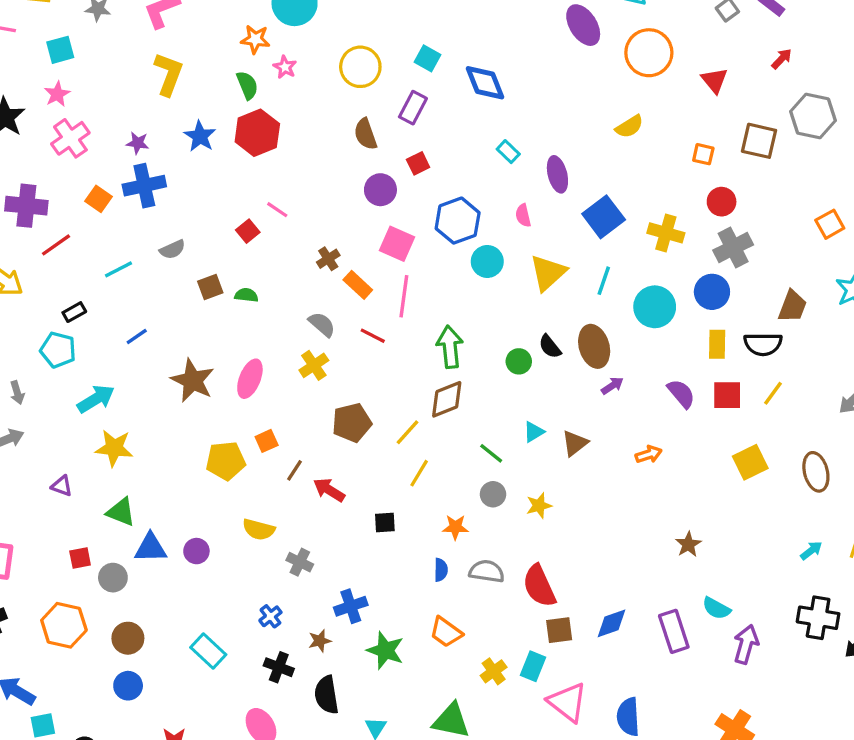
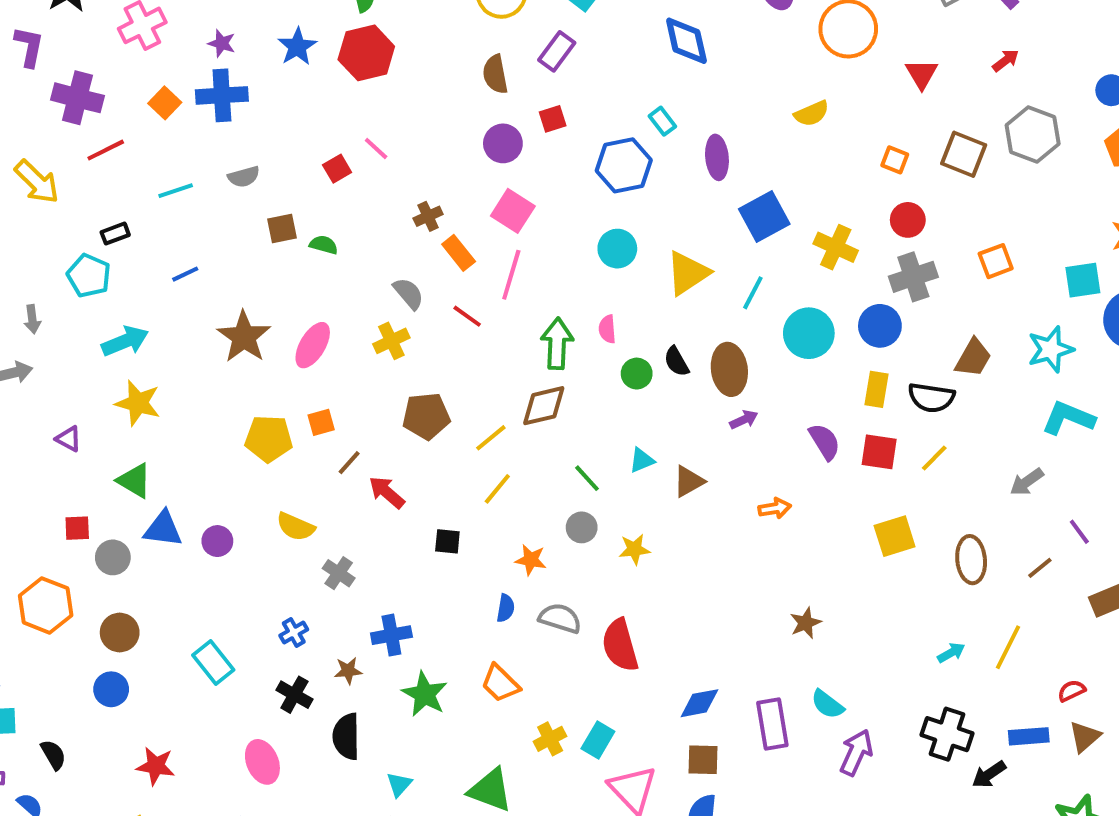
blue diamond: (485, 83) -> (686, 41), moved
pink semicircle: (523, 215) -> (607, 329), moved
blue hexagon: (458, 221) -> (624, 165), moved
orange square: (830, 224) -> (996, 261), moved
brown square: (559, 630) -> (703, 760), moved

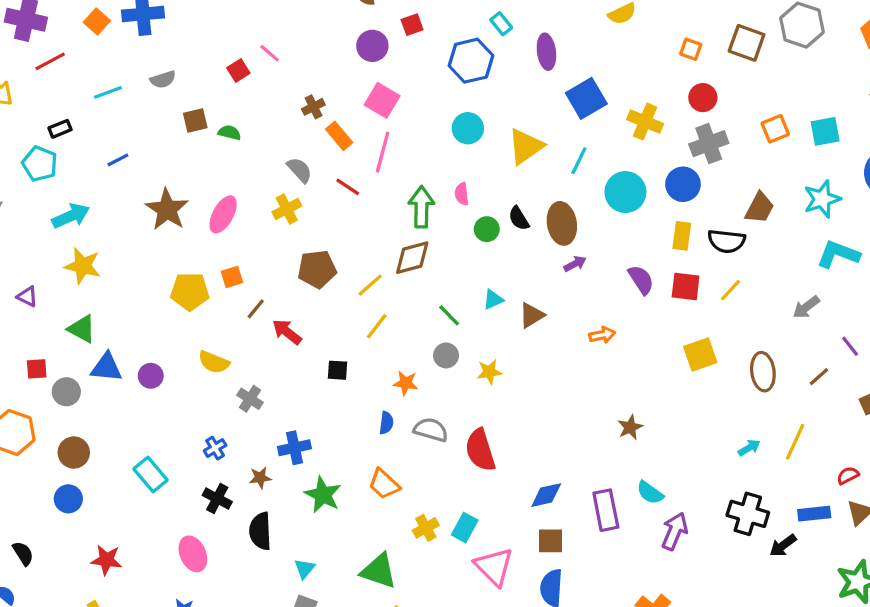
cyan square: (1083, 280) -> (825, 131), moved

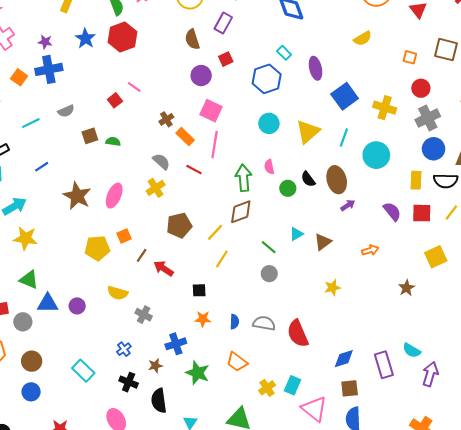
blue circle: (683, 184) -> (434, 149), moved
yellow star: (489, 372) -> (332, 288), moved
orange star: (406, 383) -> (203, 319), moved
brown star: (630, 427) -> (407, 288), moved

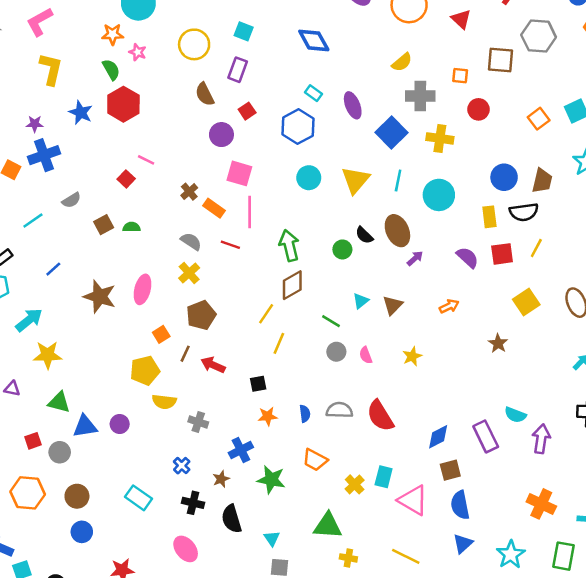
gray cross: (428, 118) -> (420, 96), moved, turned 35
pink semicircle: (269, 167) -> (366, 355), moved
brown pentagon: (179, 225) -> (201, 315), moved
yellow pentagon: (97, 248) -> (145, 370), moved

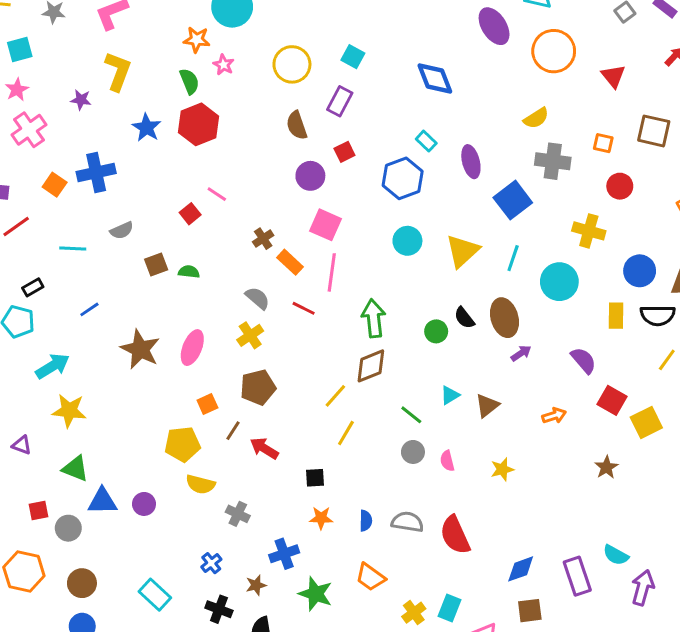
purple star: (35, 124) -> (81, 100), moved
yellow cross: (440, 138) -> (589, 231), moved
cyan line: (33, 220) -> (73, 249), turned 30
red square: (502, 254) -> (612, 400), moved, turned 30

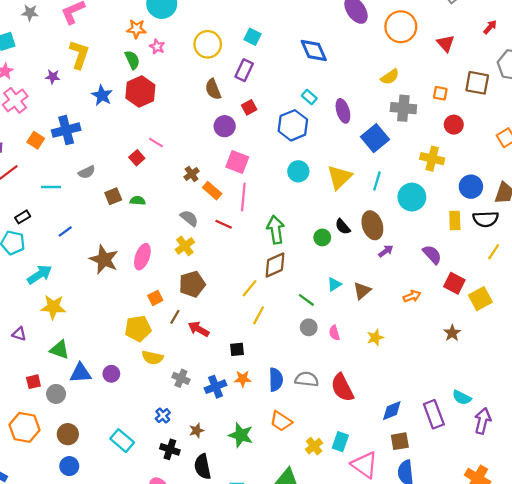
blue semicircle: (366, 521) -> (276, 380), size x1.5
blue cross: (284, 554) -> (216, 387), moved

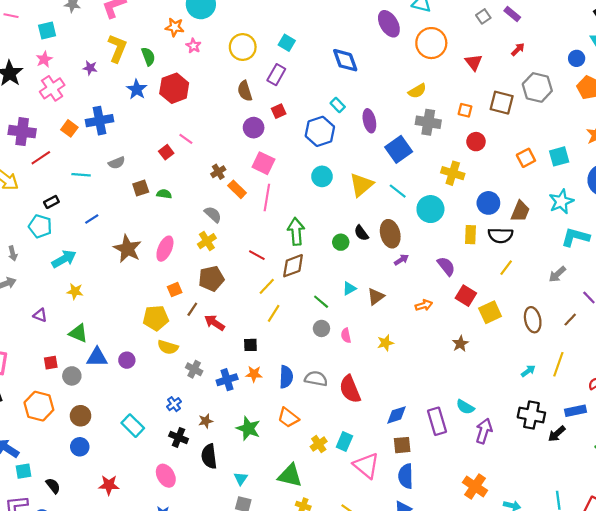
green semicircle: (132, 60) -> (148, 56), moved
cyan line: (377, 181) -> (398, 191), turned -72
red line: (224, 224) -> (257, 255), moved
yellow star: (53, 307) -> (75, 291), size x0.7

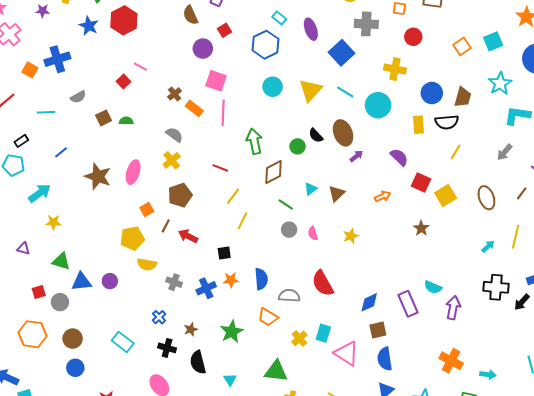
brown diamond: (293, 266) -> (273, 172), moved
gray semicircle: (316, 379) -> (289, 296), moved
green star: (248, 428) -> (232, 332), turned 30

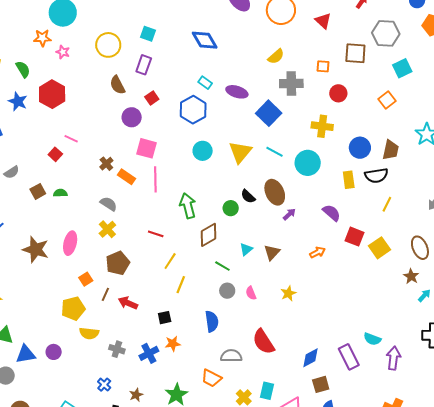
purple ellipse: (311, 29) -> (237, 92), turned -50
cyan square: (493, 41) -> (402, 68), moved
brown star: (421, 228) -> (411, 276), moved
blue semicircle: (261, 279) -> (212, 321), moved

